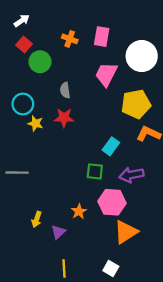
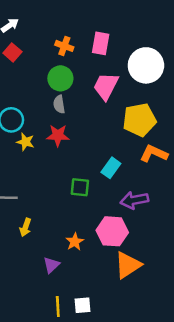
green circle: (40, 62) -> (60, 78), moved
green square: (95, 171) -> (80, 187), moved
yellow arrow: (37, 219) -> (25, 227), moved
white square: (111, 269) -> (82, 305), moved, turned -35

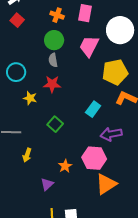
yellow star: (25, 142) -> (30, 98), moved
green square: (80, 187) -> (55, 124), moved, turned 35

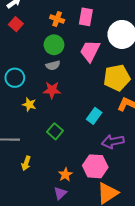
gray semicircle: (53, 60) -> (53, 65), turned -96
purple triangle: (47, 184) -> (60, 193), moved

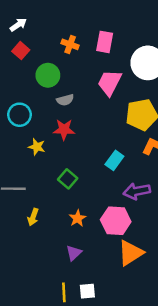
green circle: (54, 45) -> (48, 75), moved
orange star: (65, 175) -> (77, 218), moved

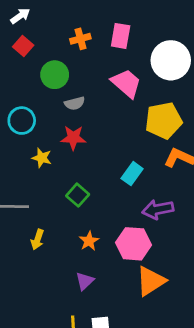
orange cross: (70, 44) -> (80, 39), turned -35
pink trapezoid: (110, 83) -> (126, 83), turned 104

